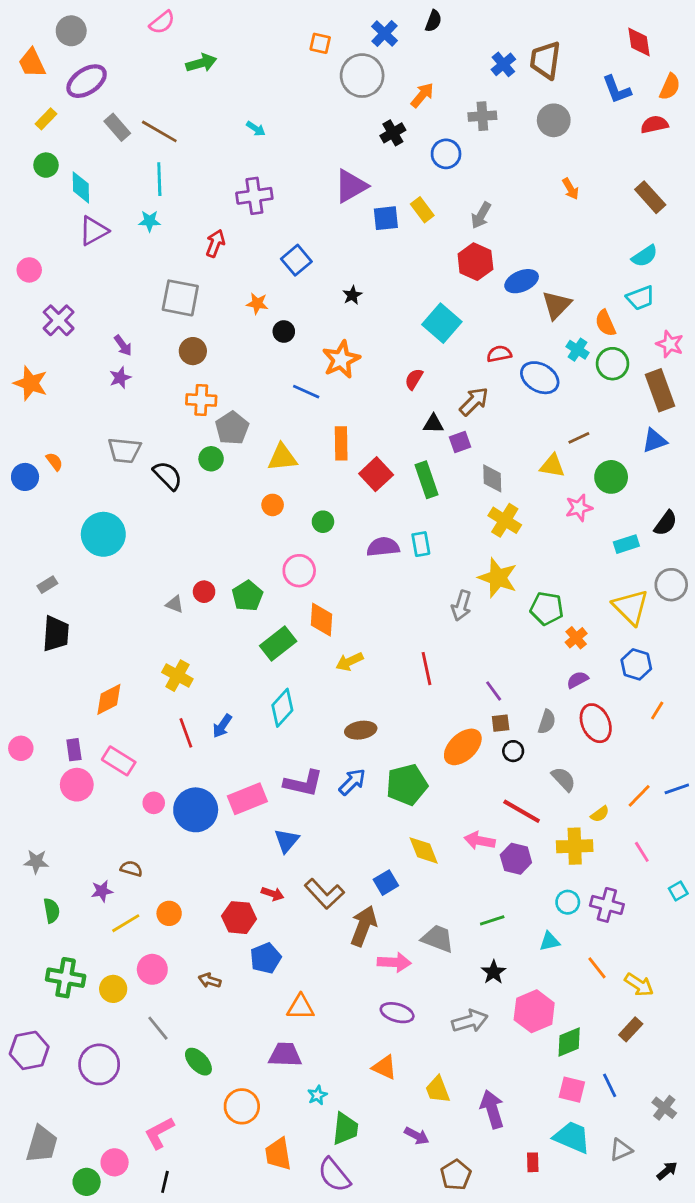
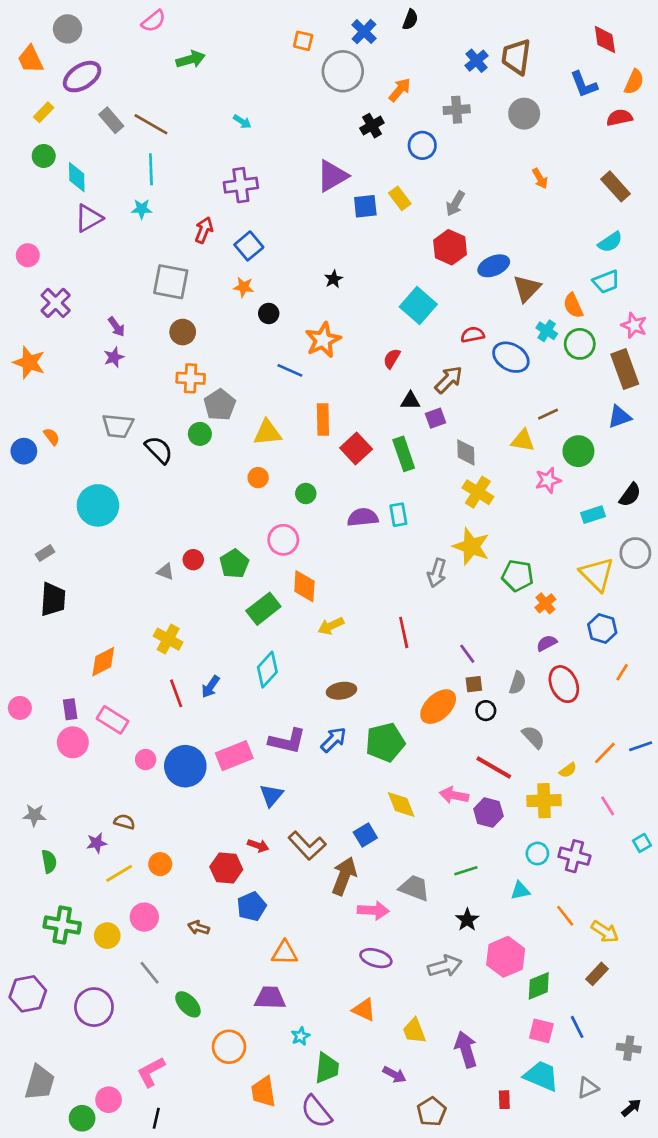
blue square: (296, 260) -> (249, 246), moved
gray cross: (664, 1108) -> (629, 1048), turned -30

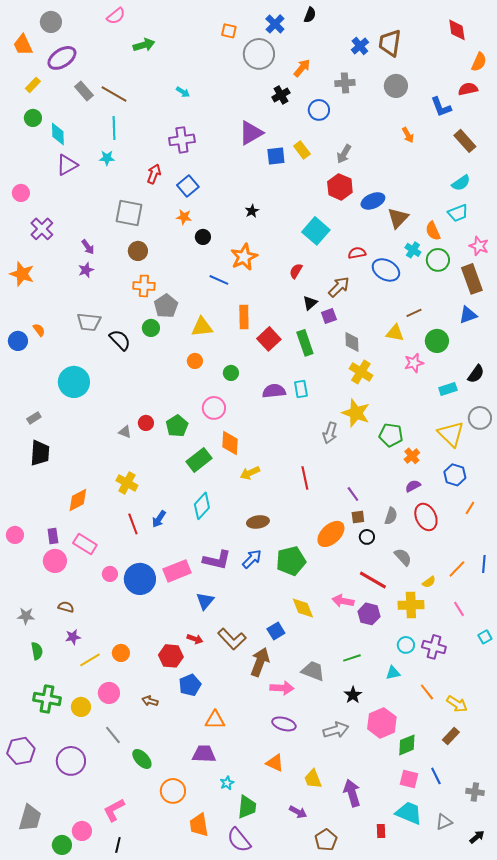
blue L-shape: (584, 85) -> (441, 107), moved
black triangle: (410, 401) -> (310, 303), turned -42
blue line: (641, 746) -> (484, 564), turned -66
brown semicircle: (124, 822) -> (66, 607), moved

